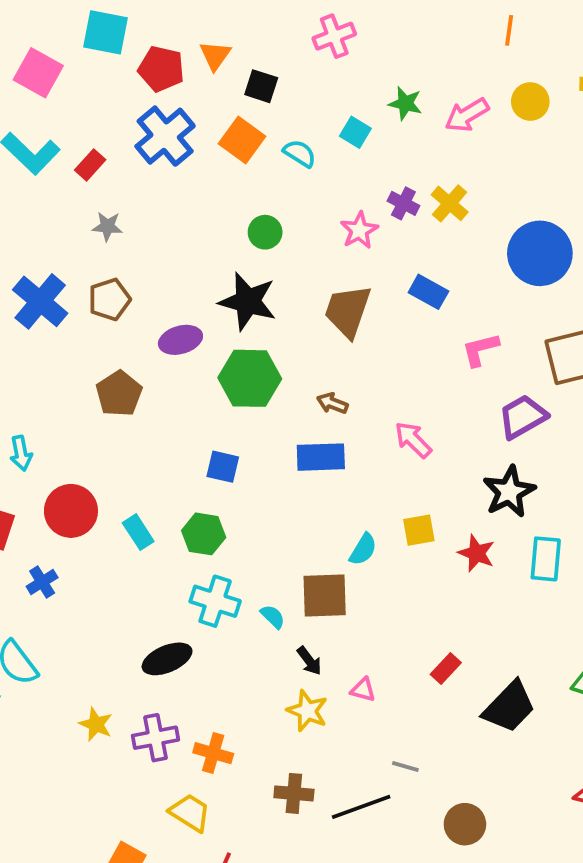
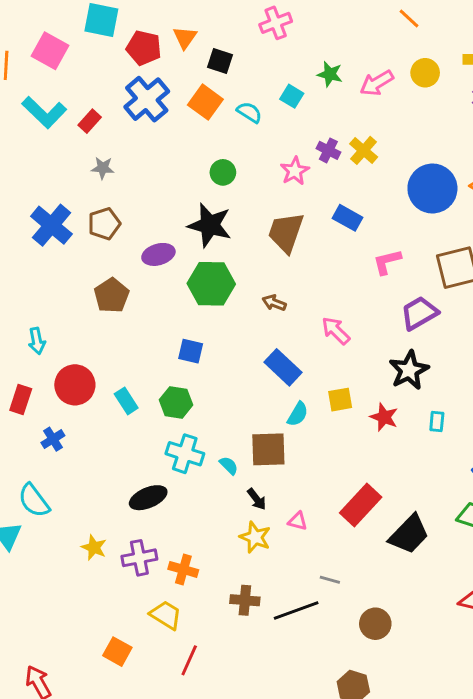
orange line: (509, 30) -> (409, 19), turned -55
blue rectangle: (321, 457) -> (283, 367), moved, turned 45
cyan rectangle: (546, 559) -> (437, 421), size x0.6
red rectangle: (446, 669) -> (361, 505), size x1.8

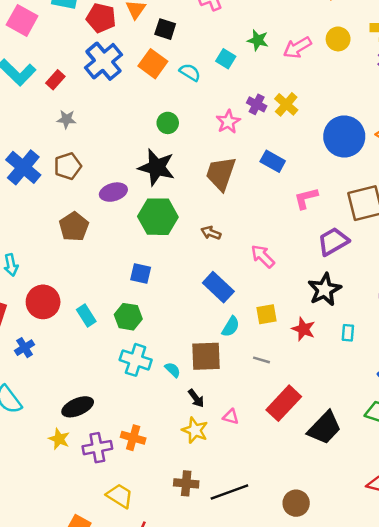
black ellipse: (148, 498) -> (78, 407), moved
orange cross: (183, 569) -> (133, 438), moved
gray line: (330, 580) -> (262, 360), moved

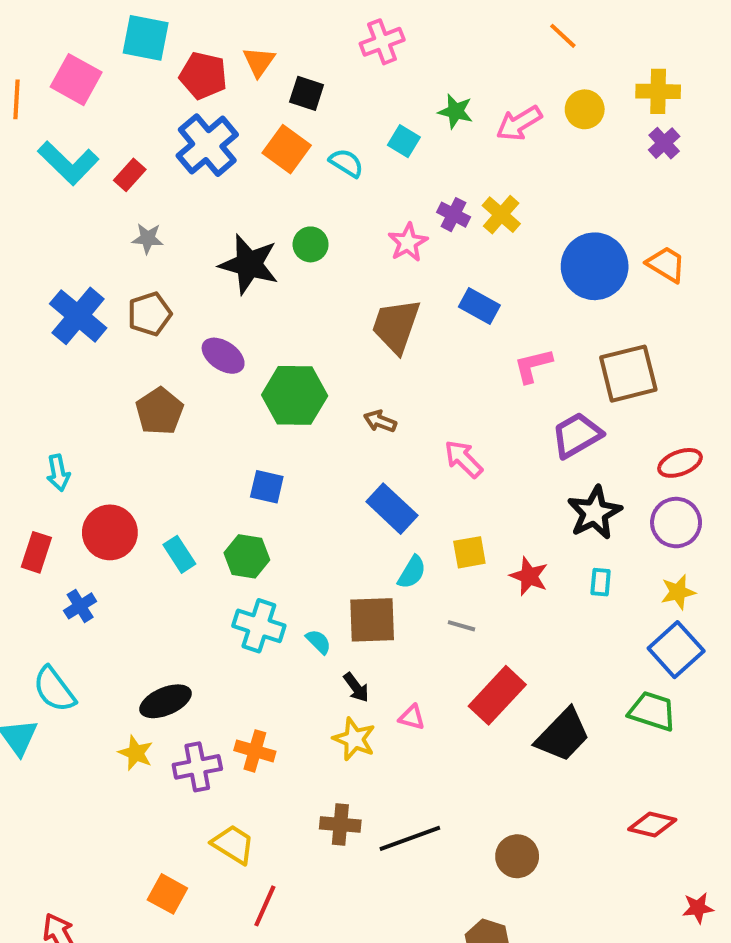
black star: (157, 167) -> (249, 264), moved
purple ellipse: (113, 192) -> (223, 356), turned 50
black star: (324, 290) -> (595, 513), moved

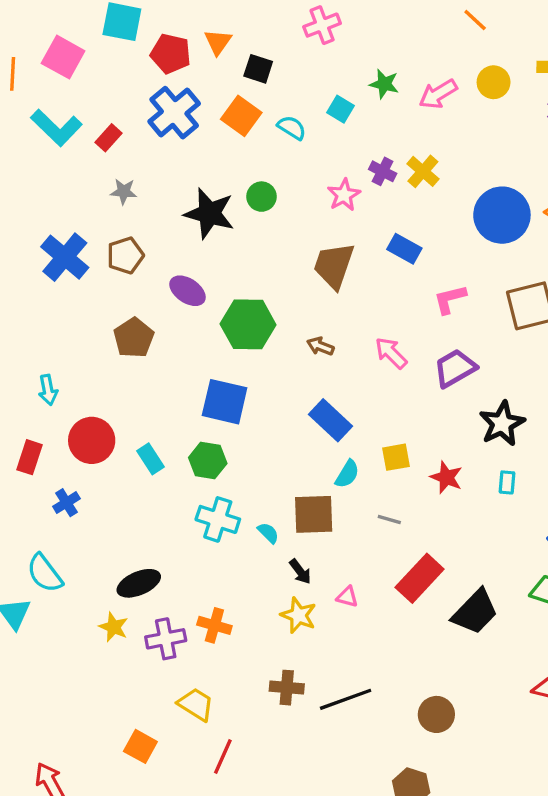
purple trapezoid: (577, 435) -> (455, 368), moved
pink arrow: (463, 459) -> (391, 353), moved
blue square: (267, 487) -> (225, 402), size x1.6

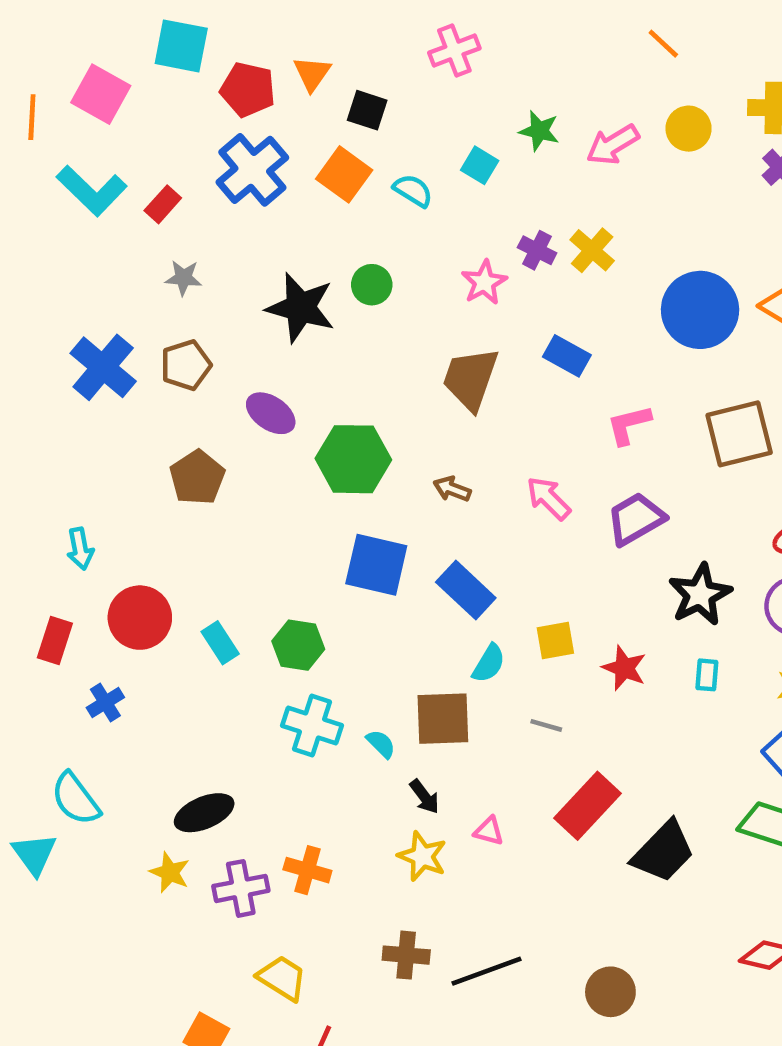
blue square: (225, 402) -> (376, 565), moved

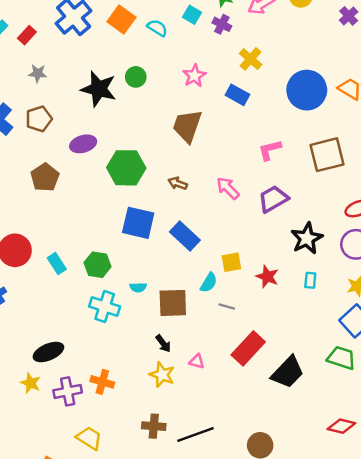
purple cross: (537, 250) -> (222, 24), moved
blue rectangle: (567, 356) -> (237, 95), moved
purple ellipse: (271, 413) -> (83, 144), turned -50
cyan semicircle: (489, 663) -> (209, 283), moved
cyan semicircle: (381, 744) -> (138, 287), moved, turned 133

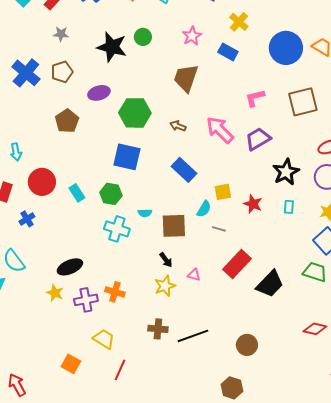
pink arrow: (228, 188) -> (220, 130), size x1.4
blue square: (138, 223) -> (127, 157), moved
yellow star: (162, 375) -> (165, 286), turned 30

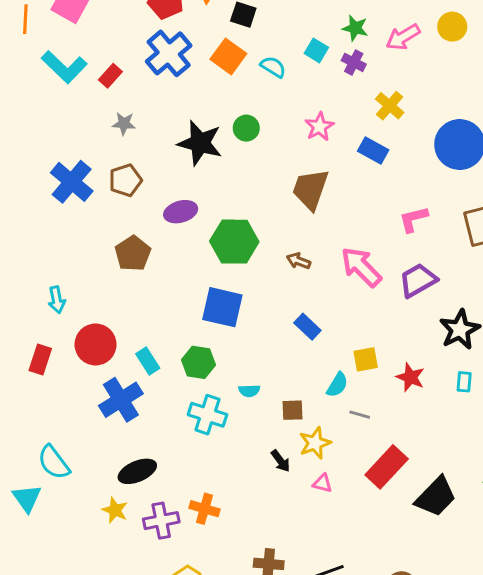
blue rectangle: (184, 170) -> (307, 327), size x0.7
blue cross: (27, 219) -> (121, 400), moved, size x1.8
brown square: (174, 226) -> (293, 410), size x0.6
yellow star: (165, 286) -> (315, 443), moved

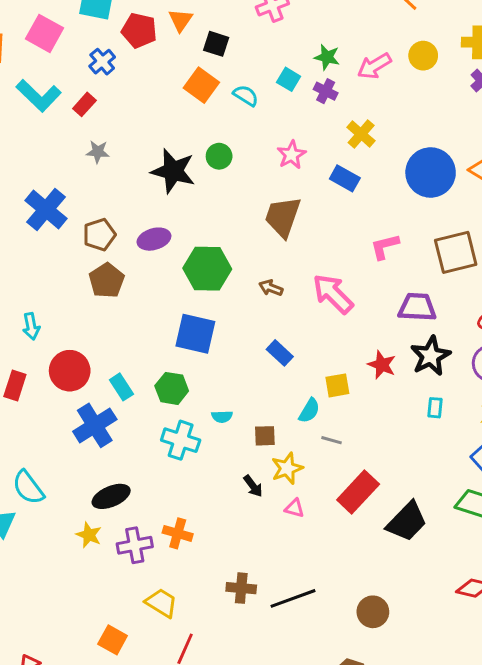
blue cross: (169, 53) -> (102, 62), moved, size x0.6
brown pentagon: (125, 180) -> (99, 235), moved
purple trapezoid: (418, 280) -> (417, 307), moved, turned 33
red star: (410, 377) -> (382, 365), moved

